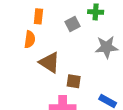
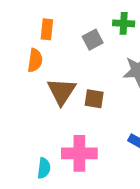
brown triangle: (49, 62) -> (62, 91), turned 30
brown square: (74, 81) -> (94, 99), moved

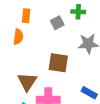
brown triangle: (62, 91) -> (27, 82), moved
brown square: (94, 99) -> (58, 63), size x1.5

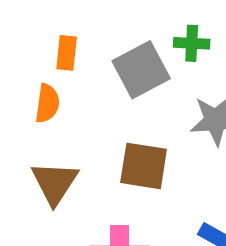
gray square: (57, 23) -> (141, 70), size x1.6
brown triangle: (27, 82) -> (55, 183), moved

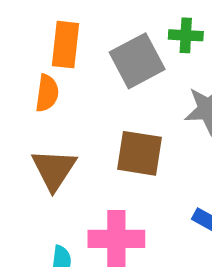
orange rectangle: (67, 53) -> (66, 45), size x1.4

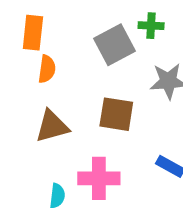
orange rectangle: (66, 45) -> (33, 33), moved
brown triangle: (54, 169) -> (52, 126), turned 42

